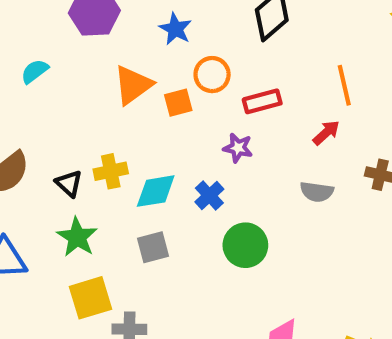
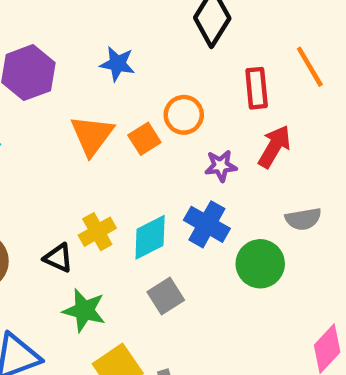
orange circle: (212, 75) -> (184, 115), moved
red rectangle: (262, 101) -> (257, 88), moved, turned -63
red arrow: (326, 133) -> (274, 146), moved, size x1.4
gray semicircle: (317, 192) -> (303, 219), moved
blue cross: (209, 196) -> (207, 224), size x1.4

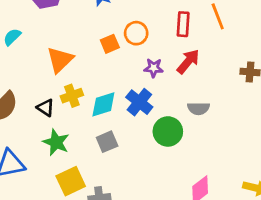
orange triangle: (92, 135) -> (60, 60), moved

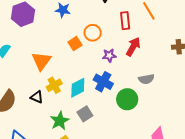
green star: (56, 142) -> (60, 121), moved, turned 30

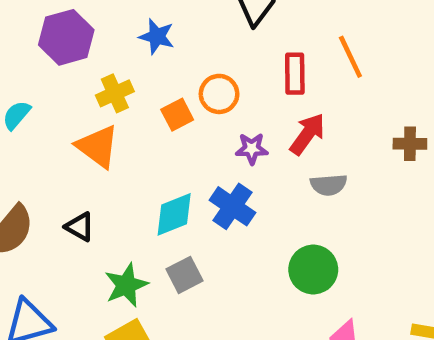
orange triangle: (41, 61) -> (98, 146), turned -35
gray semicircle: (146, 79) -> (329, 185), moved
yellow cross: (54, 85) -> (115, 93), moved
green circle: (127, 99) -> (313, 270), moved

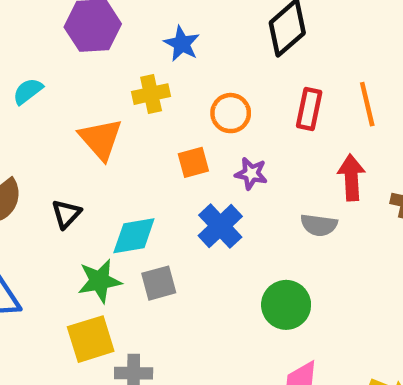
yellow cross: (115, 93) -> (151, 94), moved
orange square: (177, 115) -> (193, 162), moved
red arrow: (307, 134) -> (351, 177), moved, turned -51
cyan diamond: (174, 214) -> (134, 236), moved
black triangle: (80, 227) -> (66, 214), turned 32

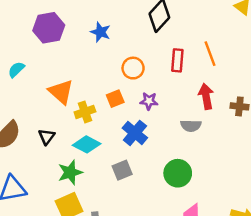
yellow cross: (151, 94) -> (85, 112), moved
cyan diamond: (134, 236) -> (87, 144), turned 44
gray square: (159, 283) -> (122, 170), moved

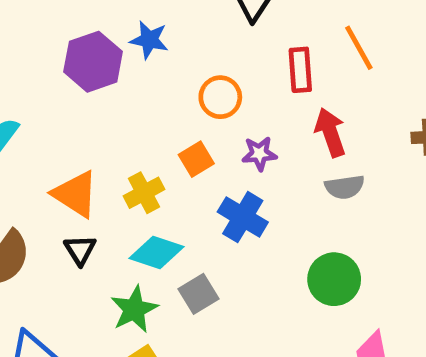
purple hexagon: (49, 28) -> (93, 62), moved
orange triangle: (61, 92) -> (75, 194), moved
red arrow: (206, 96) -> (330, 132), moved
gray square: (122, 170) -> (199, 294), moved

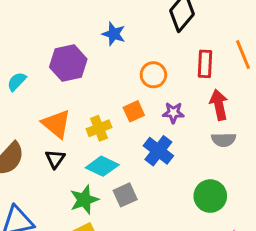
purple hexagon: (93, 62) -> (68, 63), moved

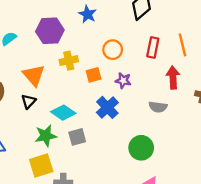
red arrow: (219, 105) -> (173, 78), moved
yellow cross: (99, 128) -> (69, 61), moved

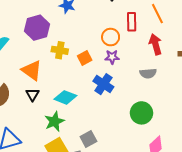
orange circle: (113, 50) -> (111, 37), moved
yellow cross: (69, 61) -> (60, 50), turned 35
gray square: (77, 137) -> (88, 139), moved

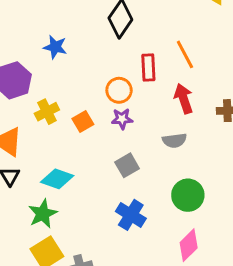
yellow cross: (60, 50) -> (47, 112), turned -35
blue cross: (103, 84) -> (131, 215), moved
green circle: (141, 113) -> (188, 195), moved
gray square: (88, 139) -> (127, 165), moved

